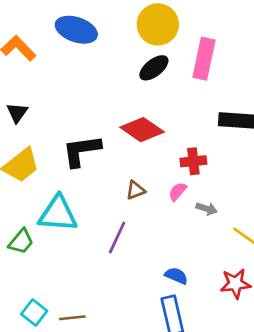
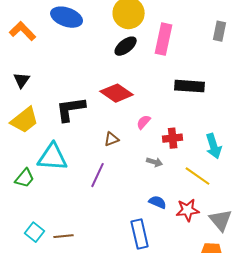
red cross: (193, 161) -> (173, 138), moved
pink semicircle: (178, 192) -> (144, 122), moved
gray arrow: (207, 209) -> (155, 162), moved
blue semicircle: (176, 276) -> (158, 202), moved

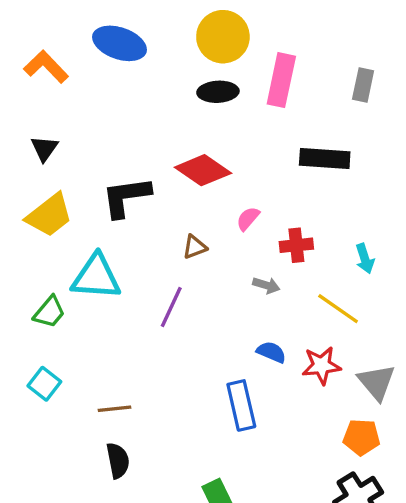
gray rectangle: (220, 31) -> (363, 85), moved
black ellipse: (126, 46) -> (218, 92), turned 35
cyan arrow: (214, 146) -> (365, 259), size x0.7
cyan square: (35, 232) -> (44, 384), moved

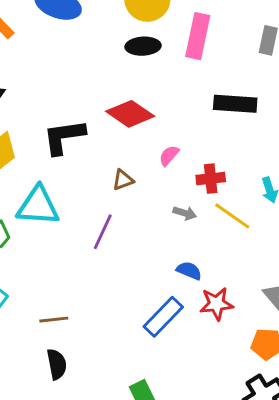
yellow line: (338, 309) -> (232, 216), moved
red star: (321, 365) -> (216, 304), moved
blue rectangle: (241, 405) -> (163, 317), turned 57

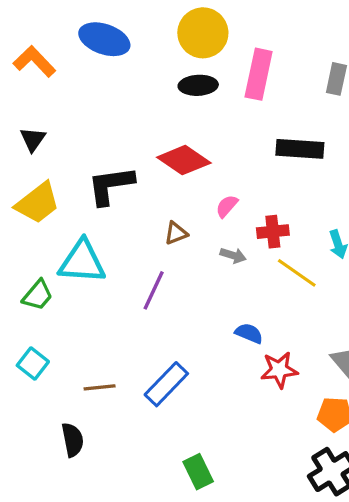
gray arrow: (185, 213) -> (233, 255), moved
blue rectangle: (163, 317) -> (166, 384), moved
black semicircle: (57, 364) -> (73, 440), moved

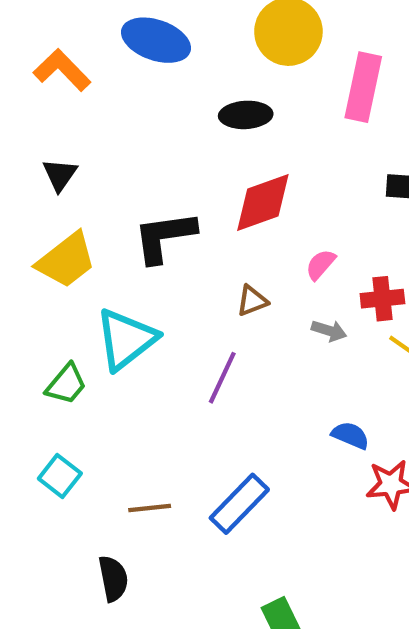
black ellipse: (198, 85) -> (246, 115), moved
red diamond: (184, 160) -> (263, 203), turned -54
cyan triangle: (82, 262) -> (126, 339), turned -42

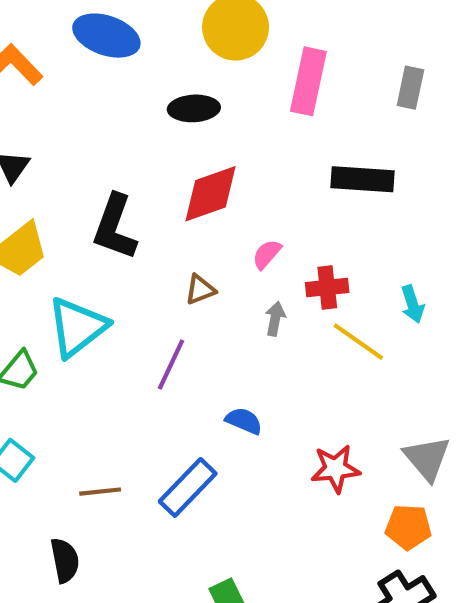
black L-shape: (165, 237) -> (115, 227), turned -62
gray arrow: (329, 331) -> (275, 319), turned -96
blue semicircle: (350, 435) -> (244, 421), moved

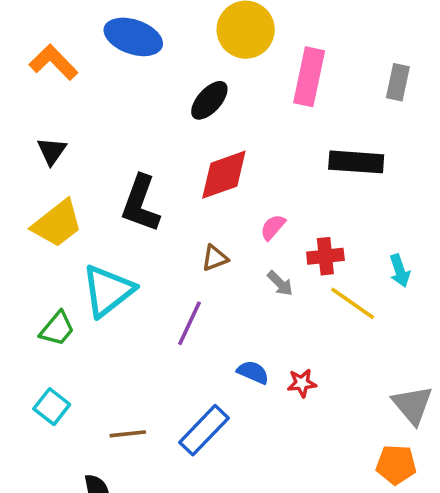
black ellipse: (194, 108) -> (209, 100), turned -45
gray arrow: (275, 319) -> (280, 283), turned 124
red star: (335, 469) -> (302, 383), moved, size x0.7

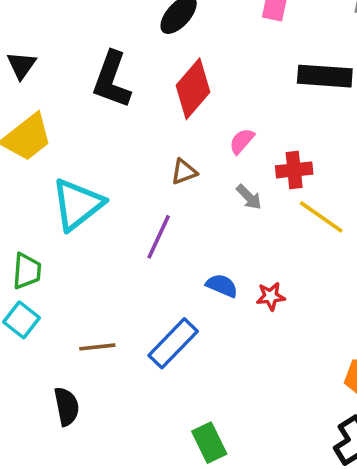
red diamond: (224, 175) -> (193, 89), turned -30
black L-shape: (141, 204) -> (112, 80), moved
green trapezoid: (57, 329) -> (27, 271), moved, turned -36

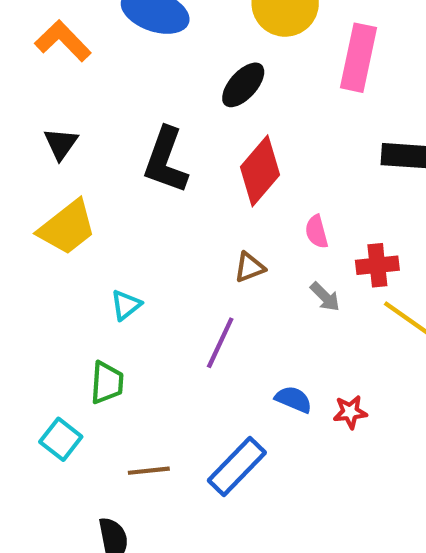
pink semicircle: (242, 141) -> (317, 232), turned -56
cyan triangle: (77, 204) -> (126, 305), size x0.5
green trapezoid: (27, 271) -> (107, 383), moved

